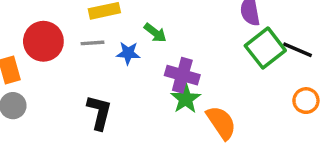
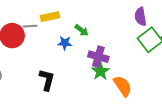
gray line: (93, 43) -> (30, 26), moved

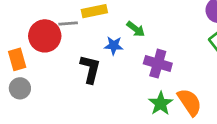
green star: (101, 71) -> (161, 104), moved
black L-shape: (47, 80) -> (90, 69), moved

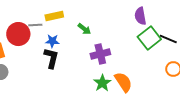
blue star: (114, 46) -> (52, 41), moved
purple cross: (158, 64) -> (100, 54), turned -30

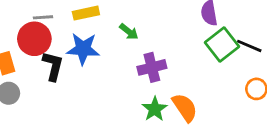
gray line: (35, 25) -> (43, 17), moved
blue star: (52, 41) -> (83, 49), size x1.6
black L-shape: (51, 58) -> (53, 66), moved

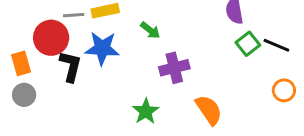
gray line: (43, 17) -> (74, 15), moved
green square: (222, 45) -> (248, 44), size x0.7
green star: (155, 109) -> (146, 111), moved

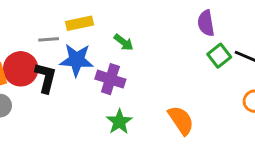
gray line: (74, 15) -> (49, 39), moved
red circle: (51, 38) -> (21, 69), moved
purple cross: (174, 68) -> (110, 79), moved, turned 32

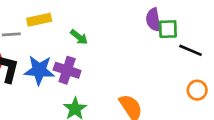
green square: (219, 56) -> (168, 29), moved, turned 36
blue star: (77, 60) -> (39, 70), moved

